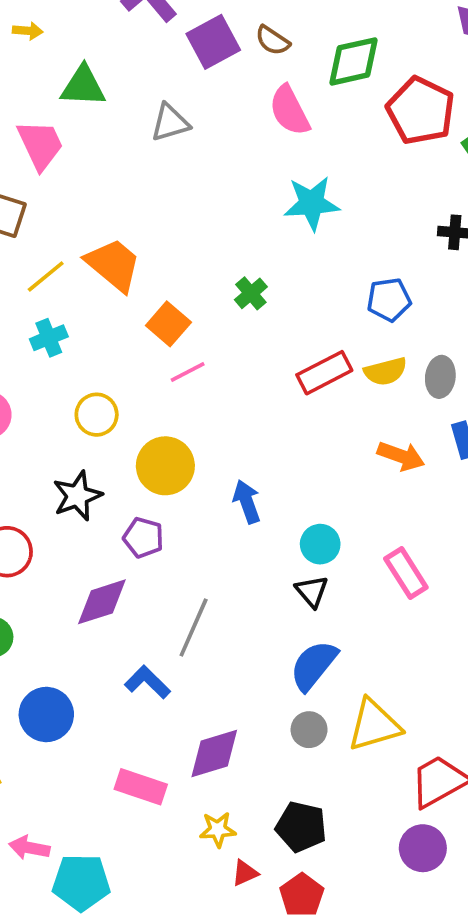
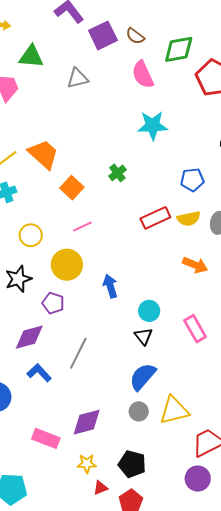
pink line: (188, 372) -> (82, 227), moved
blue L-shape: (147, 682) -> (39, 373), moved

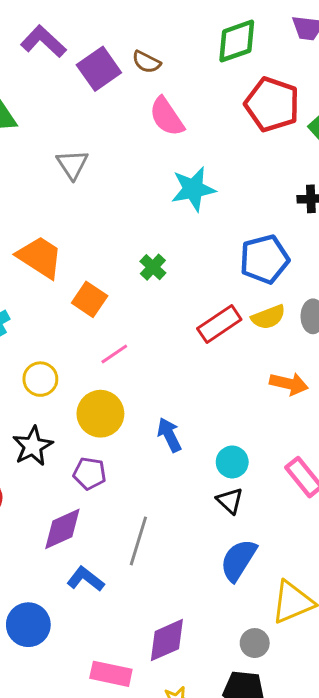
green diamond: (179, 49) -> (237, 41), moved
gray triangle: (78, 78) -> (72, 164), moved, turned -40
blue pentagon: (192, 180) -> (264, 259), size x1.4
gray circle: (139, 411) -> (255, 643), moved

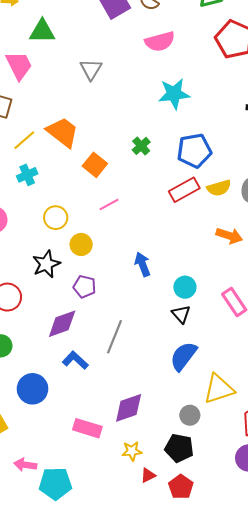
pink semicircle: (167, 117) -> (160, 41), turned -76
blue pentagon: (264, 259) -> (194, 151), moved
yellow circle: (100, 414) -> (81, 244), moved, size x0.7

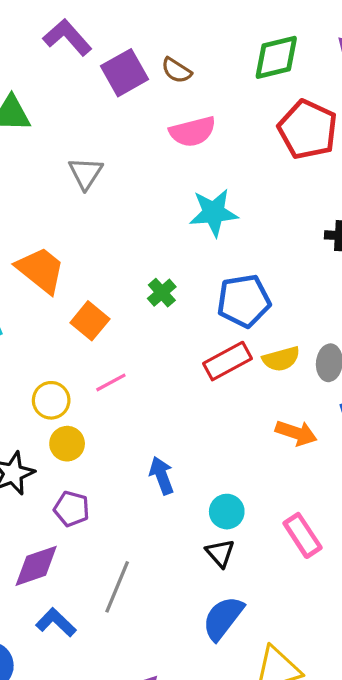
yellow circle: (56, 218) -> (51, 400), moved

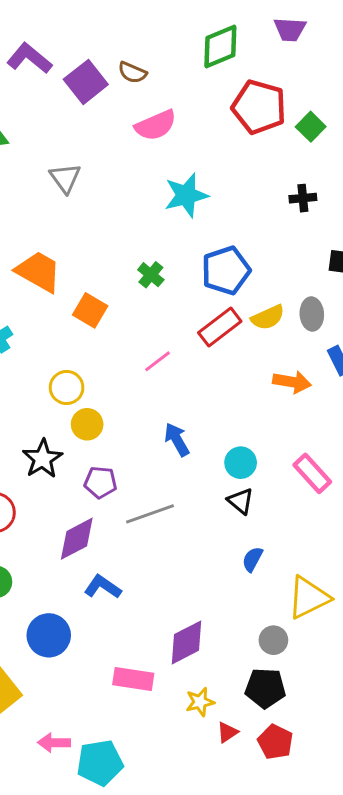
pink line: (111, 382) -> (158, 361), moved
gray line: (117, 587) -> (150, 514), moved, turned 57
blue semicircle: (223, 618) -> (252, 559), size x0.6

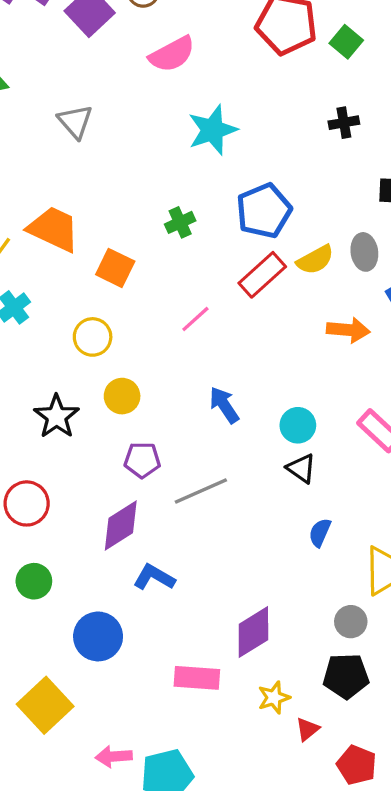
green cross: (151, 275) -> (180, 222), turned 30
yellow circle: (67, 387) -> (93, 337), moved
black star: (43, 459) -> (56, 417), moved
red pentagon: (275, 742) -> (357, 765), moved

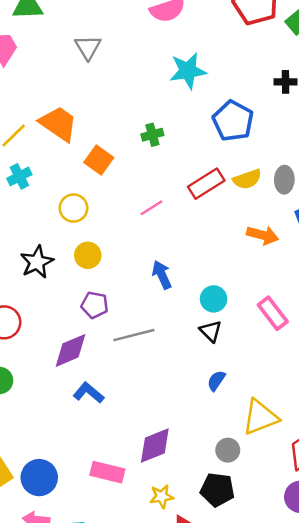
blue pentagon: (264, 211) -> (233, 121), moved, turned -30
blue circle: (98, 636) -> (39, 478), moved

